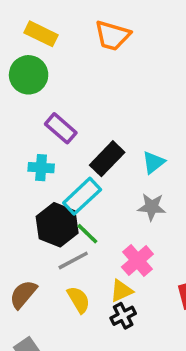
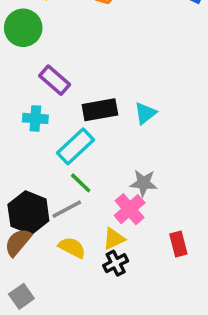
black rectangle: (107, 159) -> (100, 110), turned 36
gray star: (152, 207) -> (143, 183), moved
black hexagon: (57, 225) -> (28, 213), moved
yellow semicircle: (79, 300) -> (72, 247), turned -32

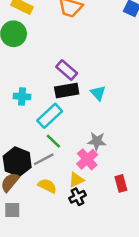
purple rectangle: (55, 80) -> (67, 70), moved
cyan triangle: (145, 113) -> (98, 93), turned -35
gray square: (21, 296) -> (12, 210), moved, turned 35

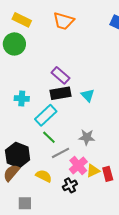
gray line: (44, 159) -> (60, 153), moved
pink cross: (87, 159) -> (78, 166), moved
yellow triangle: (76, 180) -> (93, 171), moved
gray square: (12, 210) -> (25, 203), moved

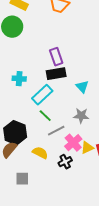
purple rectangle: (60, 75) -> (56, 57), turned 30
cyan triangle: (88, 95) -> (82, 87), moved

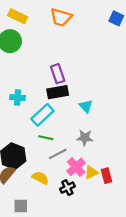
green line: (45, 116) -> (46, 138), turned -32

